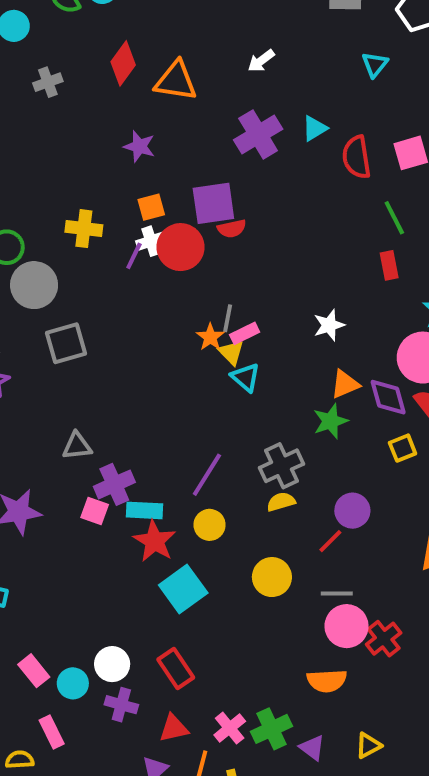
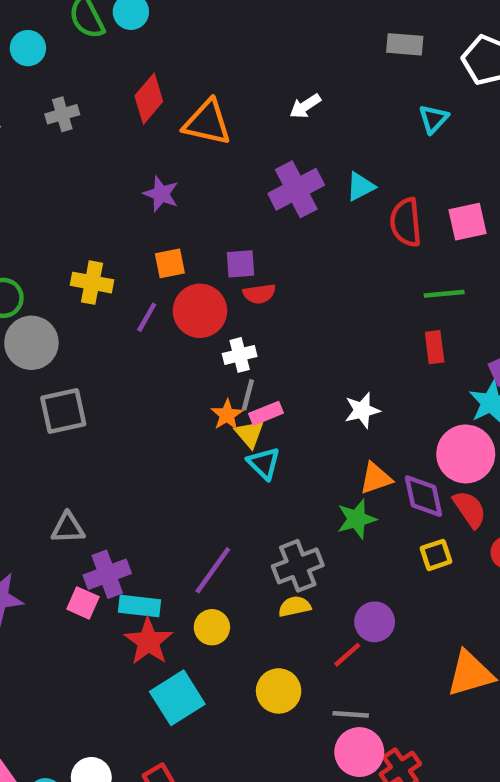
purple square: (213, 203) -> (241, 264), size x0.6
green line: (394, 218) -> (444, 294), turned -72
white cross: (151, 241) -> (240, 355), moved

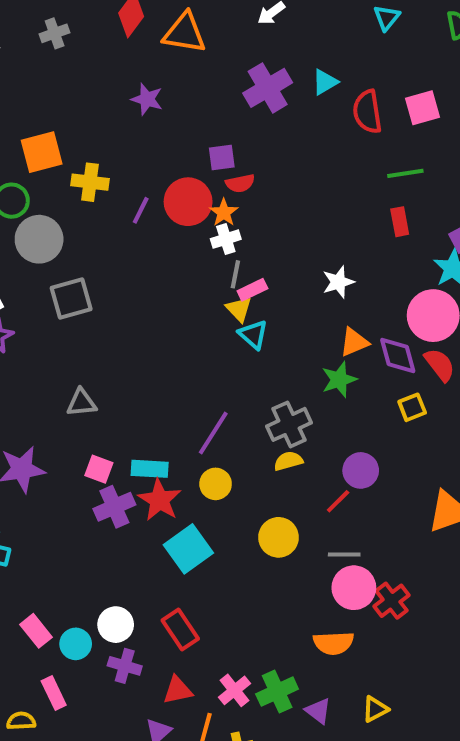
orange square: (170, 263) -> (42, 152), moved, size x1.5
orange star: (227, 415) -> (224, 213), moved
purple cross: (107, 574) -> (114, 507), moved

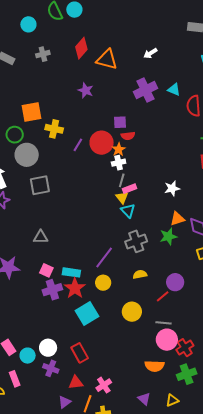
cyan triangle: (325, 82) -> (174, 89), turned 48
gray cross: (289, 424) -> (136, 241), moved
green cross: (277, 692) -> (187, 374), moved

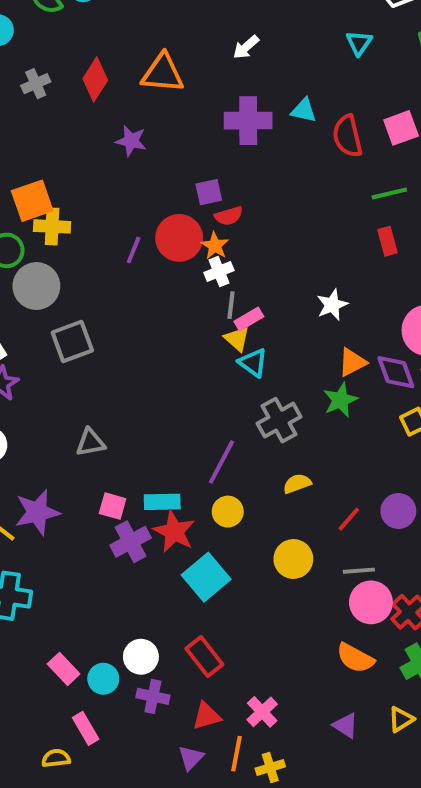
red diamond: (81, 48) -> (95, 79), moved
purple cross: (145, 90) -> (248, 121), turned 35
yellow cross: (54, 129) -> (52, 226), moved
purple circle: (175, 282) -> (398, 511), moved
orange semicircle: (154, 366) -> (355, 658), turned 36

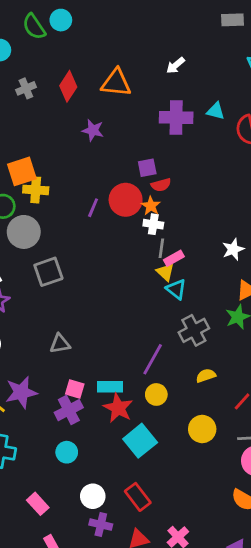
white cross: (219, 271) -> (153, 224), turned 30
purple cross: (131, 542) -> (69, 410), moved
cyan circle: (103, 679) -> (67, 452), moved

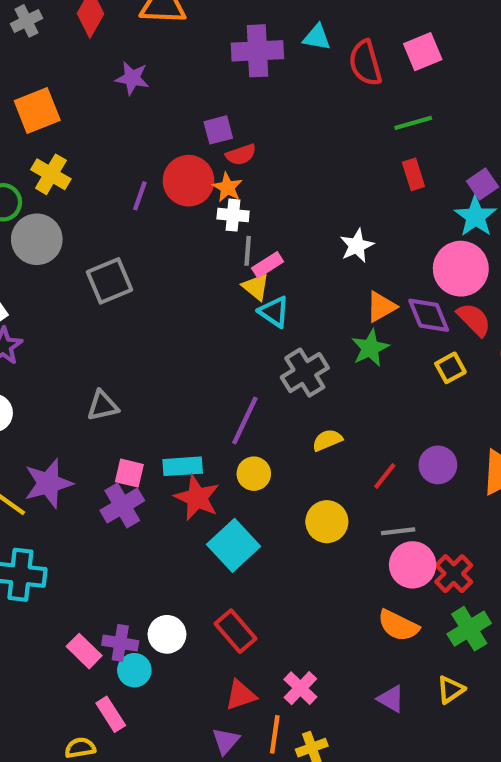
orange square: (22, 171) -> (37, 111), moved
yellow cross: (36, 190) -> (51, 174), turned 30
gray square: (48, 272) -> (110, 281), moved
cyan circle: (67, 452) -> (134, 670), moved
purple cross: (101, 525) -> (120, 643), moved

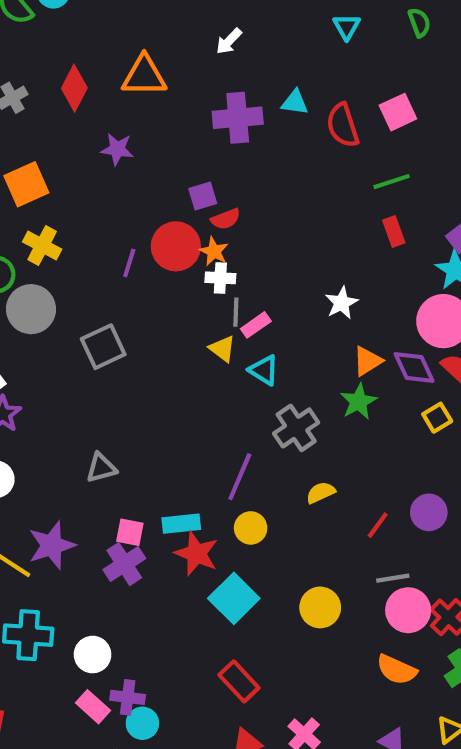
yellow triangle: (256, 287) -> (222, 349), moved
yellow circle: (327, 522) -> (320, 607), moved
white circle: (167, 634) -> (93, 655), moved

